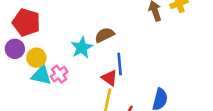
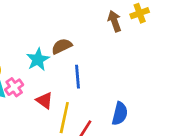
red triangle: (110, 78) -> (44, 100), moved

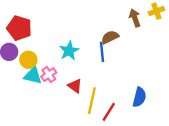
brown semicircle: (62, 46) -> (110, 37), moved
blue line: (78, 77) -> (102, 52), moved

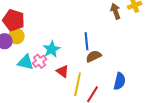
brown semicircle: (110, 37) -> (94, 56), moved
cyan star: (69, 51) -> (52, 49), moved
yellow circle: (28, 60) -> (17, 36), moved

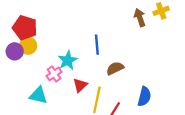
blue line: (87, 41) -> (97, 45), moved
cyan triangle: (26, 62) -> (38, 95), moved
red triangle: (63, 71) -> (80, 85), turned 40

